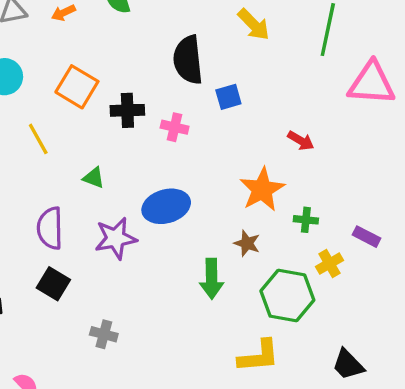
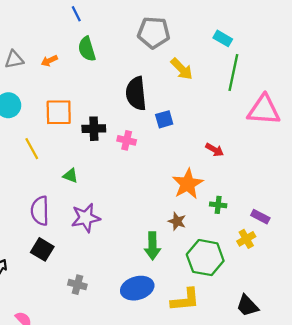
orange square: (77, 87) -> (59, 112), turned -32
blue ellipse: (166, 206) -> (137, 288), moved
yellow cross: (329, 264) -> (246, 239), moved

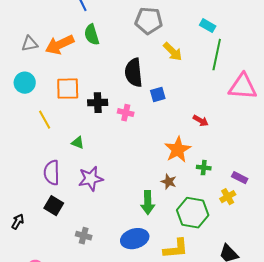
orange arrow: (49, 61) -> (60, 45), size x2.0

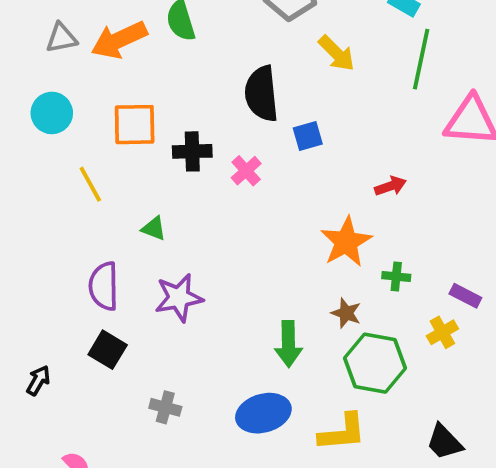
pink cross: (126, 113) -> (246, 171), turned 35
red arrow: (201, 121) -> (390, 186), turned -49
brown star: (169, 182) -> (346, 313), moved

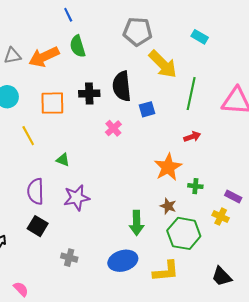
yellow arrow: (337, 53) -> (163, 64), size x1.4
green line: (421, 59) -> (191, 94), moved
black cross: (192, 151) -> (89, 94), moved
yellow cross: (442, 332) -> (221, 217), turned -35

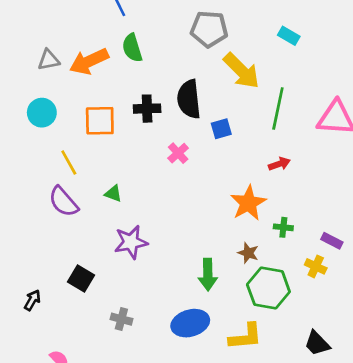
purple semicircle: (36, 191) -> (63, 202), moved, turned -40

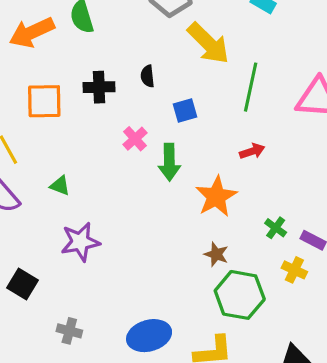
black semicircle: (189, 99) -> (147, 76), size x0.5
green cross: (283, 227) -> (276, 228), moved, turned 30
green arrow: (208, 275) -> (169, 162), moved

